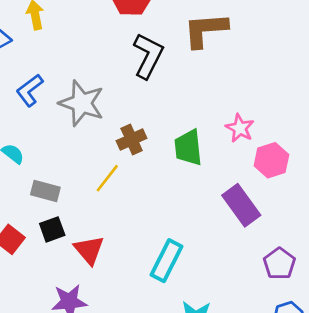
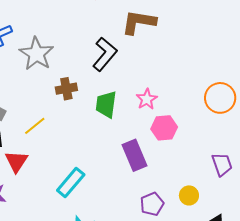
black L-shape: (148, 56) -> (105, 54), moved
yellow line: (107, 178) -> (35, 126), moved

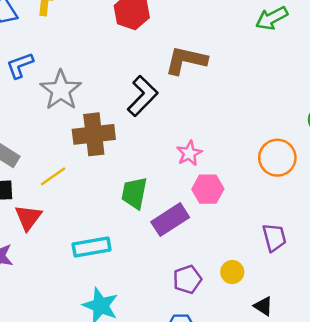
brown cross: (66, 89) -> (94, 134), size x1.6
green trapezoid: (106, 104) -> (134, 193), moved
purple rectangle: (134, 155) -> (170, 220), turned 76
cyan rectangle: (71, 183) -> (92, 247), turned 36

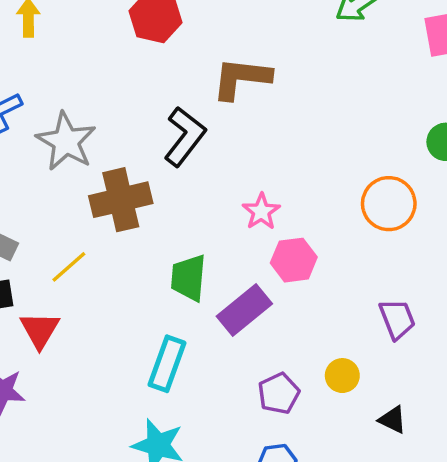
cyan rectangle: (92, 247) -> (167, 364), moved, turned -54

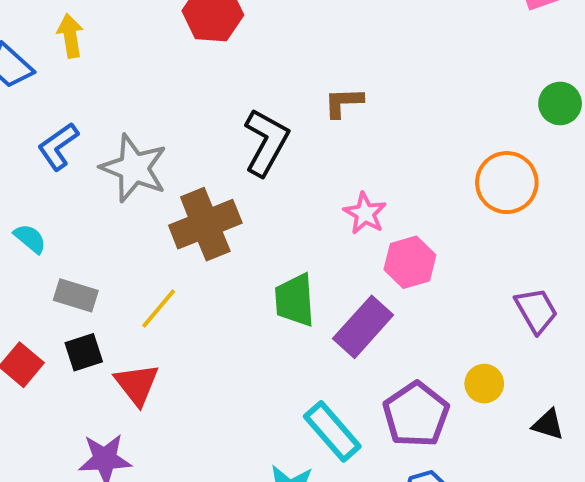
brown L-shape: (241, 78) -> (343, 102), moved, size x0.6
cyan rectangle: (167, 364) -> (332, 431), moved, turned -52
purple pentagon: (279, 393) -> (416, 415), size x1.4

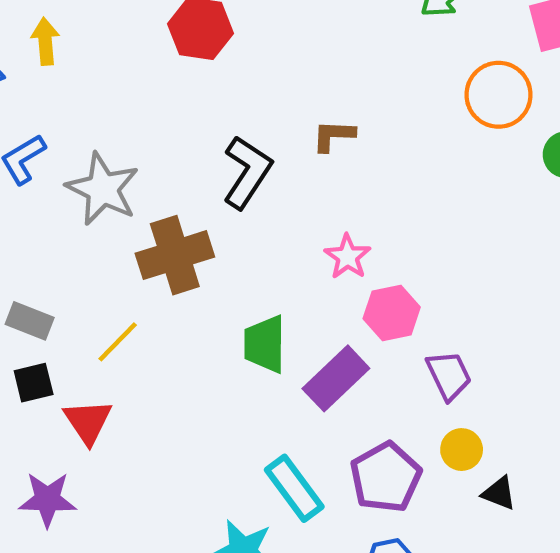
orange circle: (507, 183) -> (499, 95), moved
purple trapezoid: (536, 311) -> (449, 375), moved
black triangle: (548, 425) -> (499, 493), moved

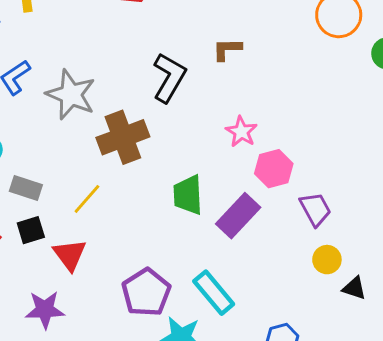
purple pentagon: (386, 477) -> (146, 292), moved

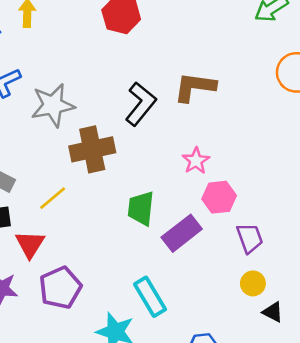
brown L-shape: (227, 49) -> (195, 87), size x1.6
gray star: (71, 95) -> (53, 105), turned 30
purple pentagon: (146, 292) -> (60, 288), moved

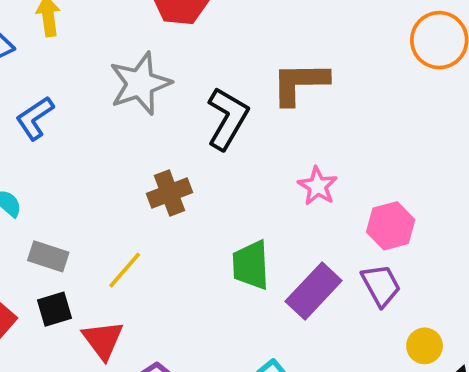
gray star: (53, 105) -> (140, 84), moved
brown cross: (92, 149) -> (170, 193), size x0.7
pink hexagon: (219, 197) -> (391, 226), moved
purple trapezoid: (250, 238) -> (381, 285), moved

